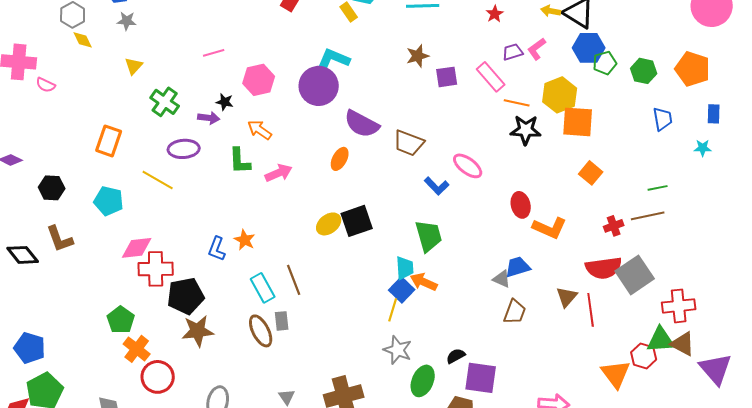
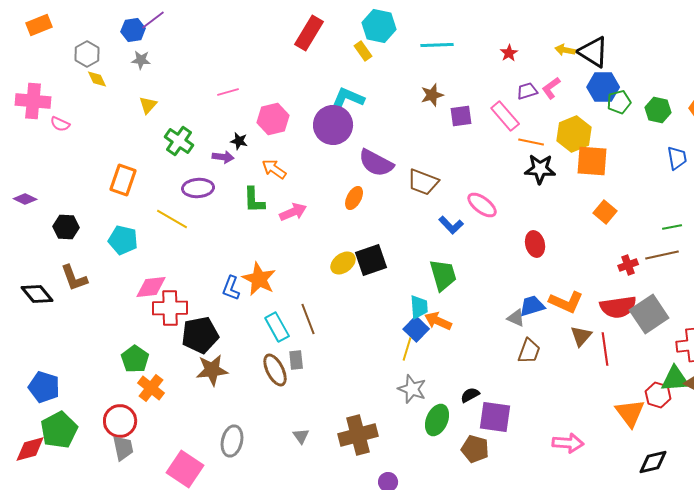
orange L-shape: (550, 228) -> (566, 302), moved
orange star: (245, 240) -> (259, 279), size x1.6
red circle: (158, 377) -> (120, 421), moved

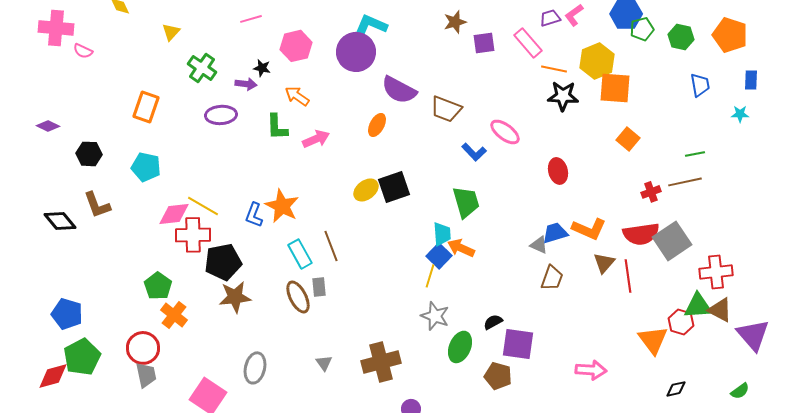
yellow line: (172, 219) -> (203, 206), moved
black diamond: (653, 462) -> (676, 389), size x0.7

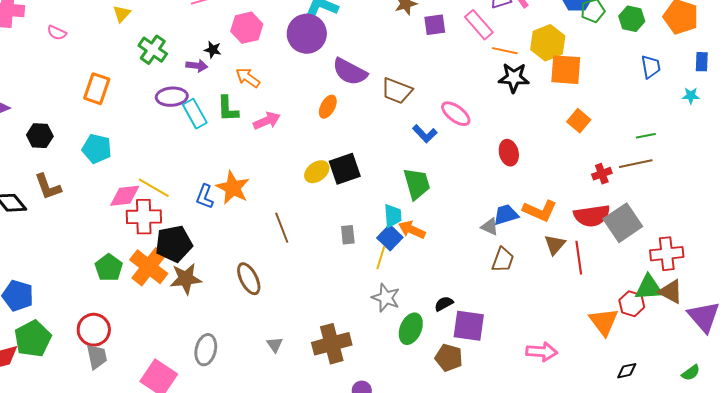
pink semicircle: (83, 51) -> (57, 33), moved
cyan rectangle: (300, 254) -> (195, 114), moved
gray rectangle: (319, 287) -> (348, 235), moved
orange cross: (174, 315) -> (149, 267), moved, size x1.4

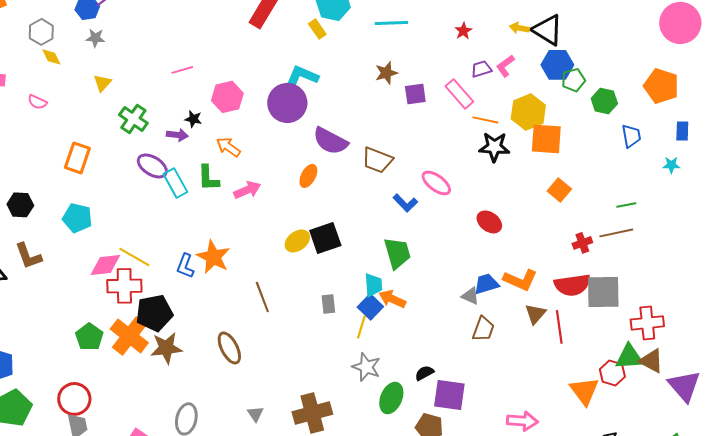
green hexagon: (632, 19) -> (604, 101), moved
purple ellipse: (172, 97) -> (152, 166), turned 36
red ellipse: (509, 153) -> (489, 222), turned -40
gray square: (623, 223) -> (603, 292), turned 33

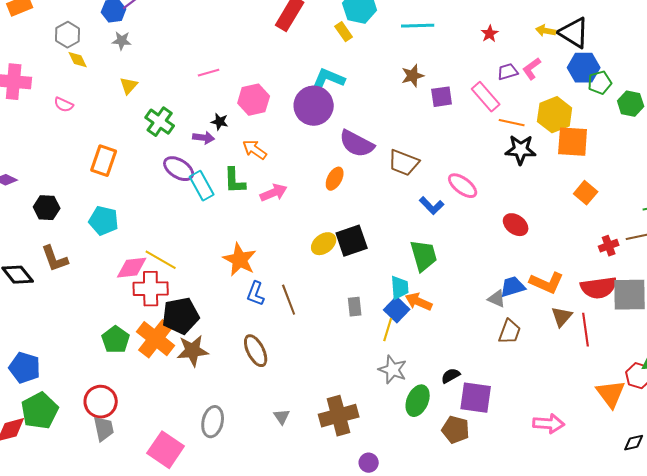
blue L-shape: (185, 266) -> (256, 294), moved

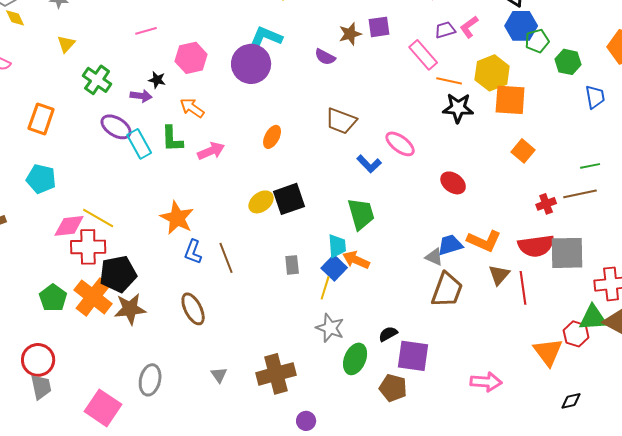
purple square: (442, 97) -> (379, 27), moved
purple semicircle: (357, 144) -> (325, 57), moved, size x0.6
brown trapezoid: (510, 332) -> (447, 290), size x1.4

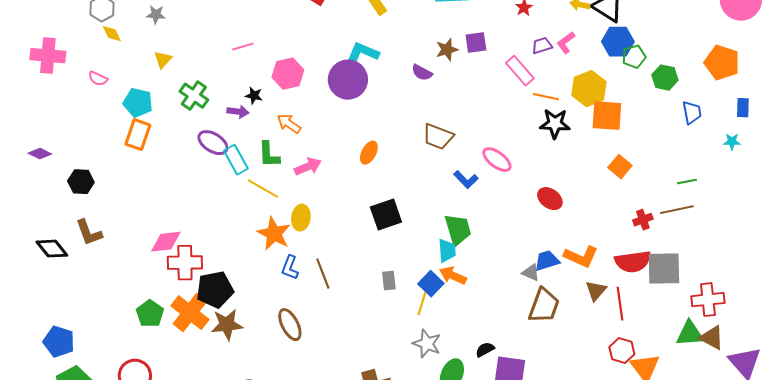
cyan pentagon: (41, 179) -> (138, 103), moved
yellow ellipse: (261, 202) -> (301, 218), moved, turned -45
yellow line: (98, 218) -> (263, 189), moved
cyan trapezoid: (337, 246) -> (447, 251), moved
red hexagon: (576, 334) -> (622, 351), moved

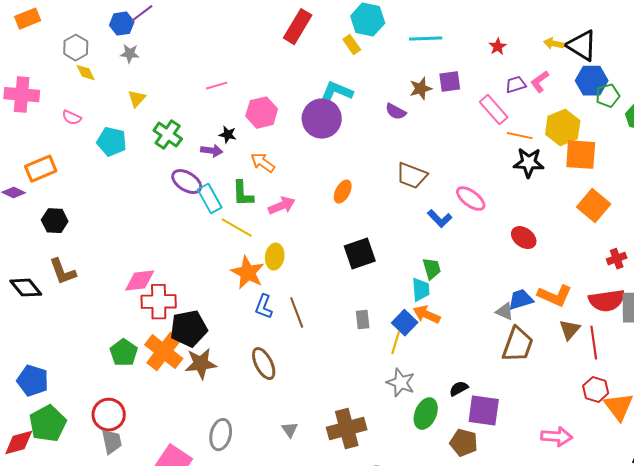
orange rectangle: (138, 135) -> (41, 169), moved, turned 48
orange square: (620, 167) -> (594, 206), size x1.4
green trapezoid: (458, 230) -> (432, 269), size x0.7

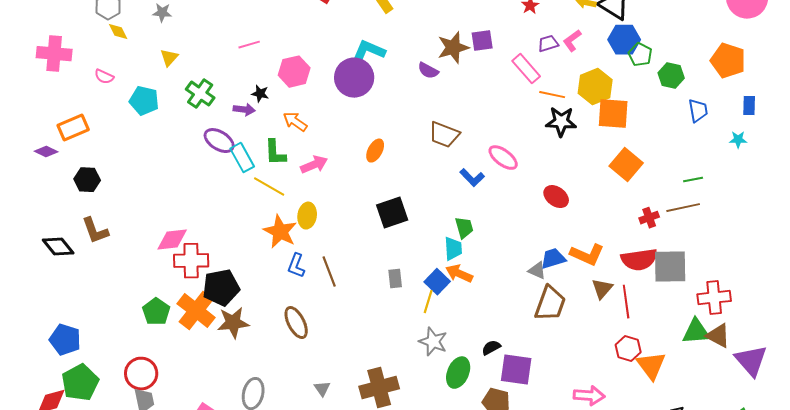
brown star: (421, 89) -> (453, 48), size x1.4
green pentagon: (608, 96) -> (640, 55), turned -30

